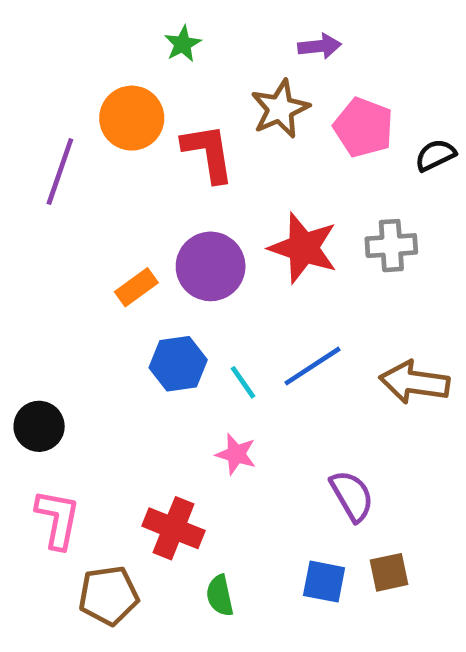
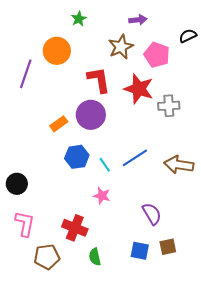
red L-shape: (208, 153) -> (99, 80), moved
black semicircle: (435, 155) -> (188, 36), moved
red star: (303, 248) -> (139, 89), moved

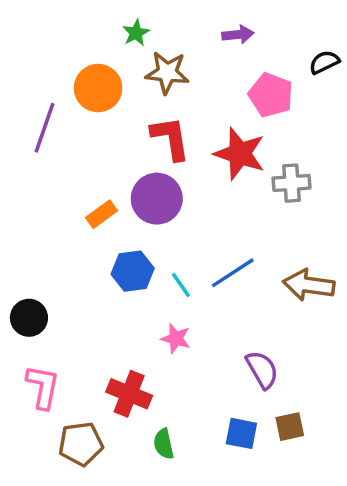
brown star: (121, 47) -> (167, 73), moved, turned 30

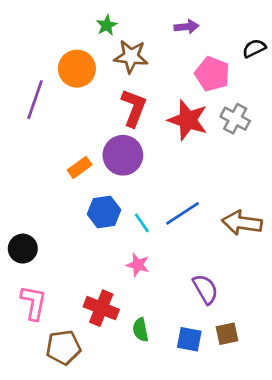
red L-shape: (171, 138) -> (134, 108), turned 30
gray cross: (291, 183) -> (235, 119), moved, turned 32
green semicircle: (164, 444) -> (140, 330), moved

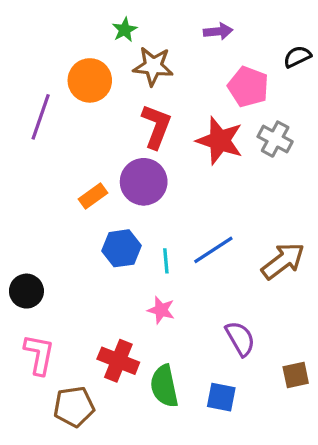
cyan line: (142, 223) -> (166, 261), turned 30
brown arrow: (242, 223) -> (283, 261), turned 135
green semicircle: (140, 330) -> (164, 386), size x1.5
brown square: (227, 334) -> (296, 375), moved

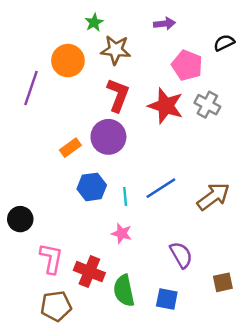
pink L-shape: (39, 354) -> (51, 258), moved

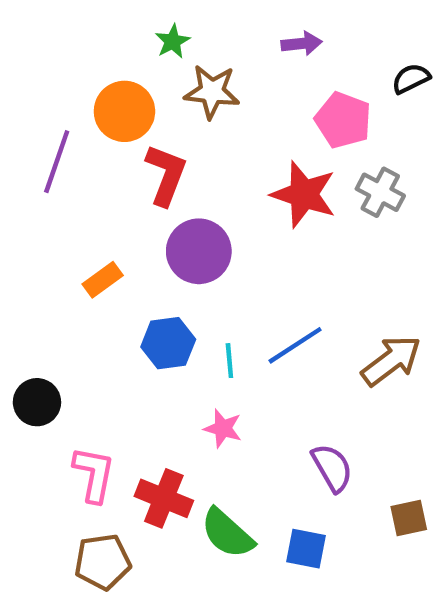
red L-shape: (118, 95) -> (166, 175), moved
orange rectangle: (70, 148) -> (103, 280), moved
green semicircle: (124, 291) -> (227, 533), turned -36

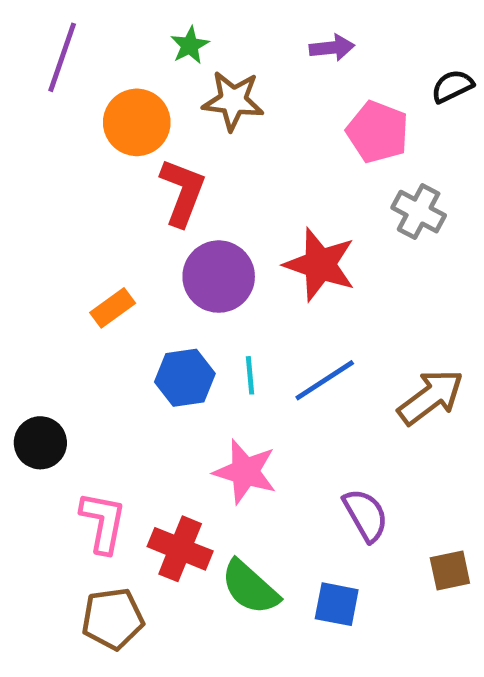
purple line: (57, 162) -> (62, 57), moved
red star: (304, 194) -> (320, 265), moved
cyan line: (229, 361) -> (250, 375), moved
pink star: (223, 428) -> (245, 472), size x1.5

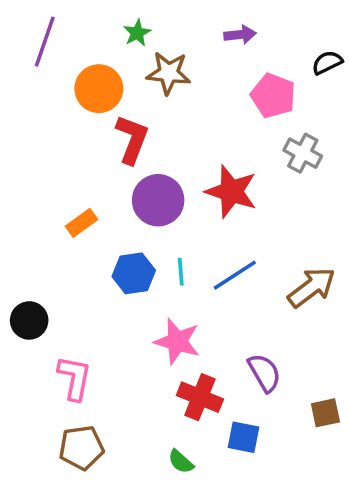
red cross: (180, 549) -> (200, 397), moved
green semicircle: (250, 587) -> (181, 462), moved, size x0.6

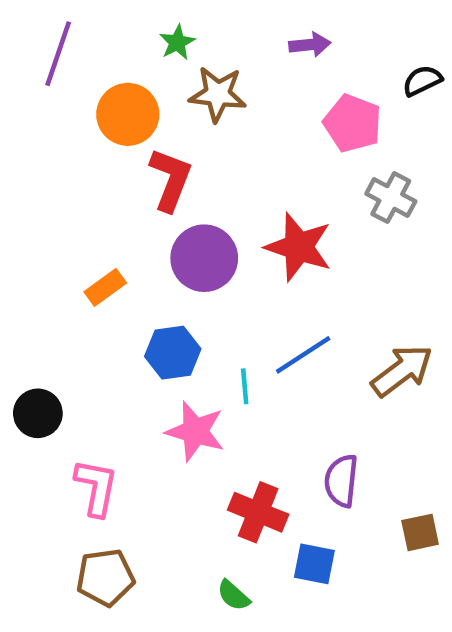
cyan line: (181, 272) -> (245, 386), moved
pink star: (177, 341) -> (195, 431), moved
purple semicircle: (264, 373) -> (341, 481), turned -144

